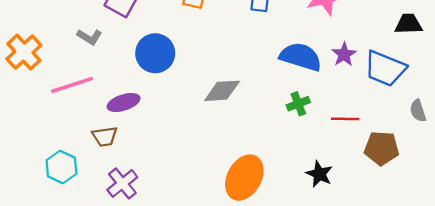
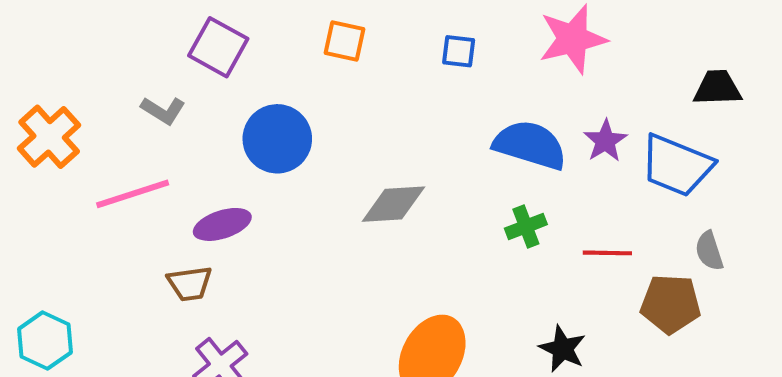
gray semicircle: (418, 111) -> (709, 251), moved
cyan hexagon: (61, 167) -> (45, 341), moved

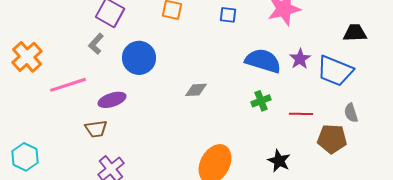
gray L-shape: (163, 110) -> (96, 44), moved, turned 100
gray diamond: (393, 204) -> (196, 90), size x0.7

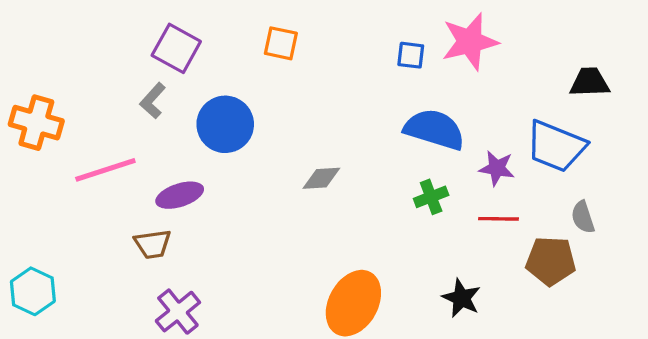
blue square: (228, 15) -> (411, 55), moved
orange cross: (27, 57) -> (36, 123), turned -32
purple star: (300, 59) -> (497, 168), moved, turned -30

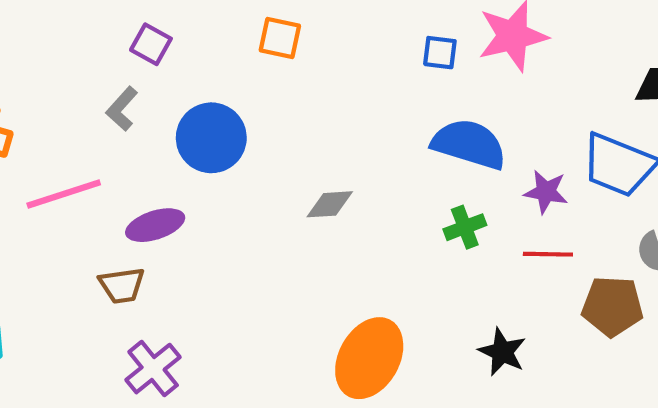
purple square: (176, 48) -> (151, 44), size x0.7

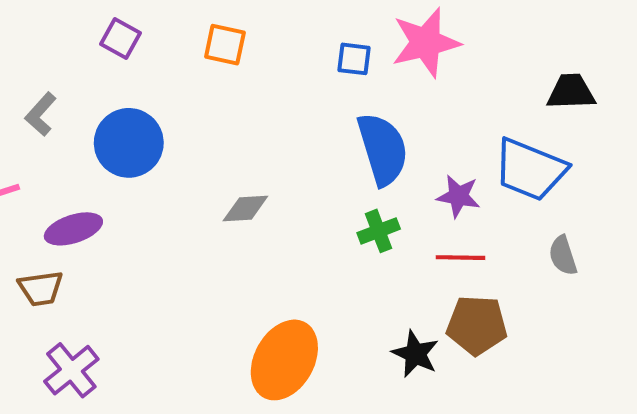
orange square: (280, 38) -> (225, 45), moved
purple square: (151, 44) -> (121, 38), moved
blue semicircle: (469, 144) -> (383, 149), turned 56
brown pentagon: (612, 306) -> (477, 325), moved

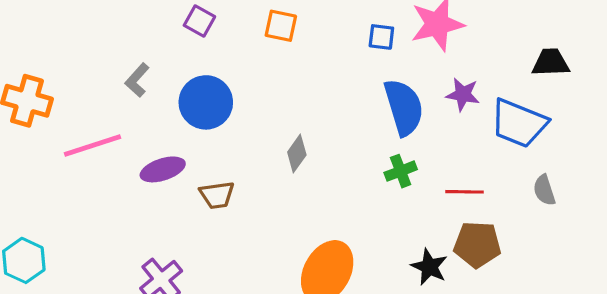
purple star: (458, 196) -> (463, 94), moved
gray diamond: (245, 208) -> (297, 153), turned -51
brown trapezoid: (41, 288) -> (217, 195), moved

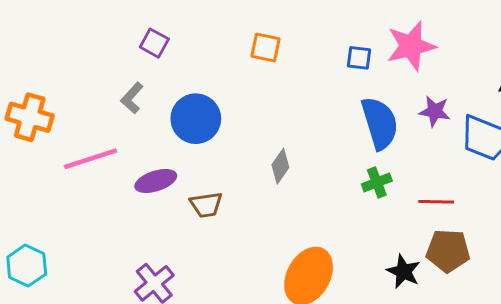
purple square: (199, 21) -> (154, 43), moved

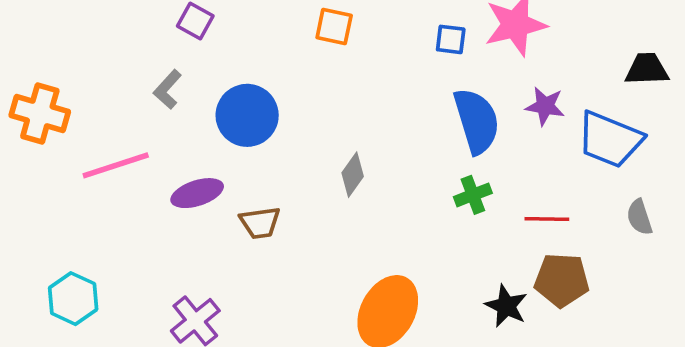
cyan hexagon: (27, 266) -> (73, 299), moved

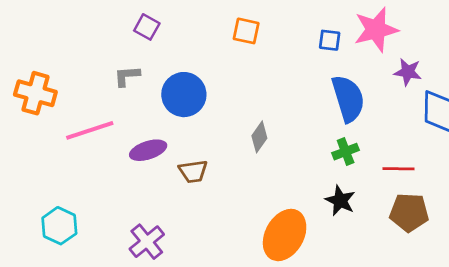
gray L-shape: (168, 89) -> (127, 76), turned 44
purple star: (545, 106) -> (408, 72), moved
black star: (506, 306) -> (340, 201), moved

